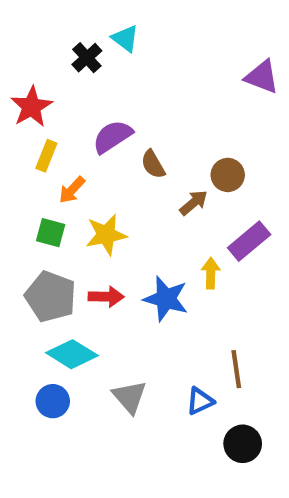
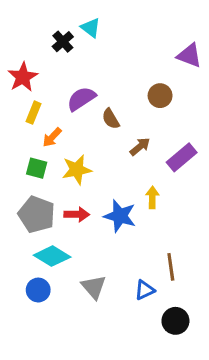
brown circle: (228, 175) -> (160, 96), moved
purple rectangle: (249, 241) -> (182, 157), moved

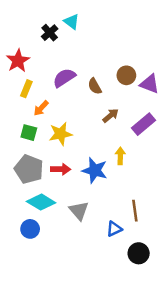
purple triangle: (189, 55) -> (150, 84), moved
brown semicircle: (111, 119) -> (95, 86), moved
gray triangle: (94, 287) -> (79, 211), moved

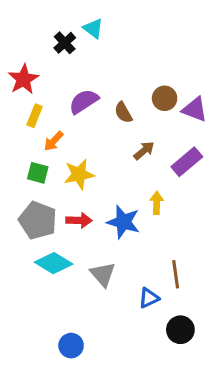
blue circle: (30, 229) -> (71, 346), moved

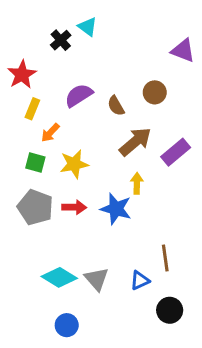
purple triangle: (195, 109) -> (183, 51), moved
brown arrow: (144, 151) -> (135, 142), size x1.6
yellow arrow: (157, 203) -> (137, 183), moved
cyan diamond: (54, 263) -> (59, 277), moved
gray triangle: (103, 274) -> (97, 279), moved

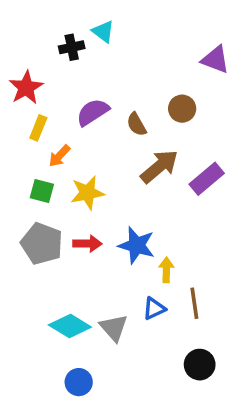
black cross: (61, 40) -> (72, 47), turned 30
yellow arrow: (137, 183) -> (166, 270), moved
blue triangle: (140, 280) -> (154, 308), moved

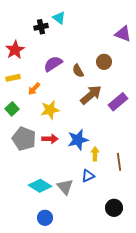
yellow rectangle: (38, 128) -> (13, 78), moved, turned 56
green square: (42, 191) -> (12, 109), moved, turned 32
blue star: (137, 245) -> (78, 140), turned -30
brown line: (194, 303) -> (119, 162), moved

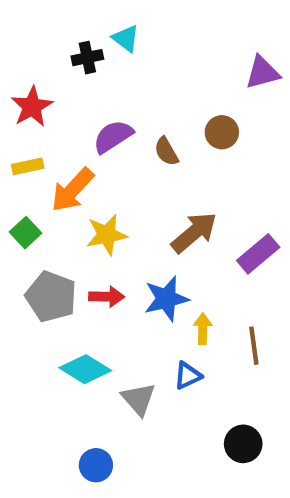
purple triangle: (123, 34) -> (262, 72), turned -36
orange arrow: (34, 89) -> (72, 190), size x1.6
brown arrow: (91, 95) -> (194, 233), moved
purple rectangle: (118, 102) -> (258, 254), moved
cyan diamond: (40, 186) -> (85, 369), moved

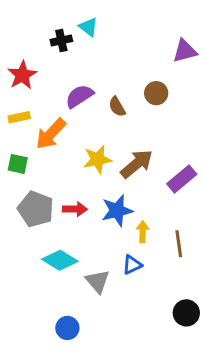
green square: (25, 233) -> (18, 164), turned -35
yellow star: (107, 235) -> (97, 159), moved
black circle: (243, 444) -> (186, 313), moved

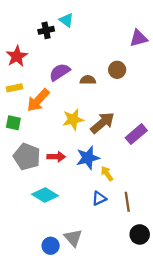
brown semicircle: (117, 107) -> (88, 80), turned 119
yellow arrow: (143, 232) -> (107, 174), turned -35
brown line: (179, 244) -> (127, 202), moved
gray triangle: (97, 281) -> (73, 238), moved

